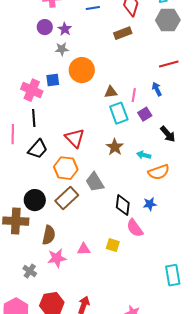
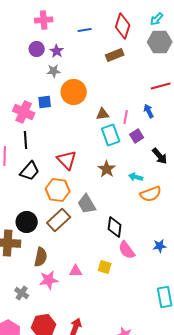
blue star: (150, 204) -> (160, 246), moved

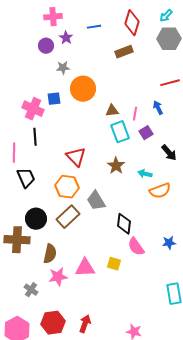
purple star: (57, 51) -> (66, 38), moved
black trapezoid: (30, 171) -> (26, 178), moved, turned -65
pink triangle: (76, 271) -> (85, 268), size x1.5

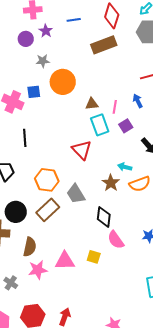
brown rectangle: (124, 52) -> (104, 45), size x1.4
black line: (35, 137) -> (25, 138), moved
red triangle: (76, 157) -> (82, 150), moved
brown star: (116, 166) -> (111, 183), moved

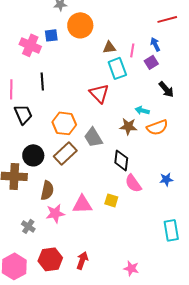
purple square: (126, 126) -> (151, 62), moved
brown star: (111, 183) -> (128, 126), turned -30

